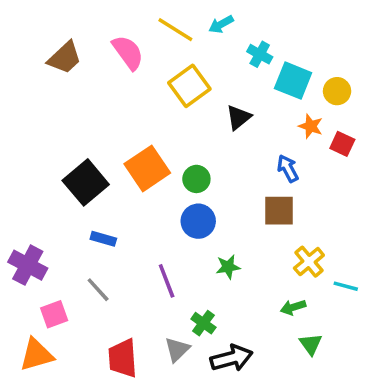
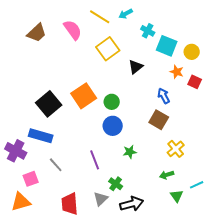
brown square: (279, 211) -> (159, 120), turned 30
blue rectangle: (103, 239) -> (41, 136), moved, size x1.6
cyan line: (346, 286) -> (197, 185), moved, turned -40

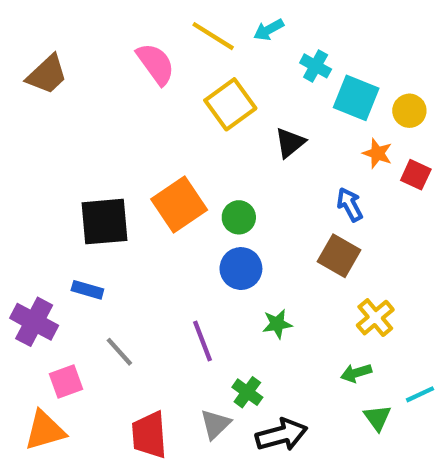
brown trapezoid: (37, 33) -> (47, 74), moved
black square: (49, 104) -> (104, 222), turned 35
blue rectangle: (41, 136) -> (87, 290), size x0.6

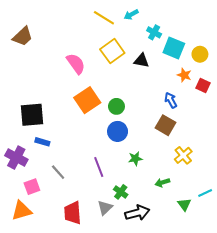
pink semicircle: (156, 64) -> (76, 64), moved
black triangle: (290, 143) -> (142, 60), moved, turned 49
black square: (104, 222) -> (32, 115), moved
green arrow: (356, 373) -> (162, 183), moved

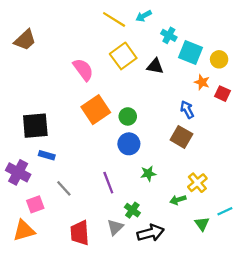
yellow cross: (183, 155) -> (197, 183), moved

